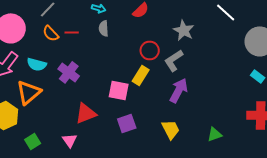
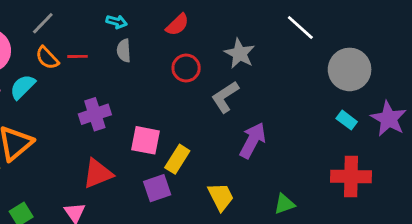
red circle: (150, 50) -> (186, 68), moved
cyan semicircle: (37, 64) -> (23, 87), moved, turned 120
purple cross: (69, 72) -> (95, 114), moved, turned 35
yellow rectangle: (141, 75) -> (177, 159), moved
purple arrow: (179, 90) -> (253, 140), moved

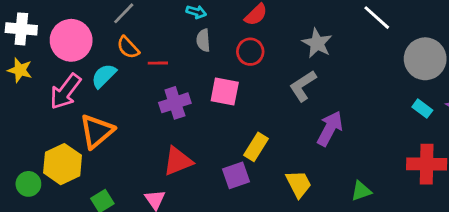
red line: (78, 56) -> (158, 63), moved
red circle: (186, 68) -> (250, 52), moved
pink square: (146, 140) -> (225, 91), moved

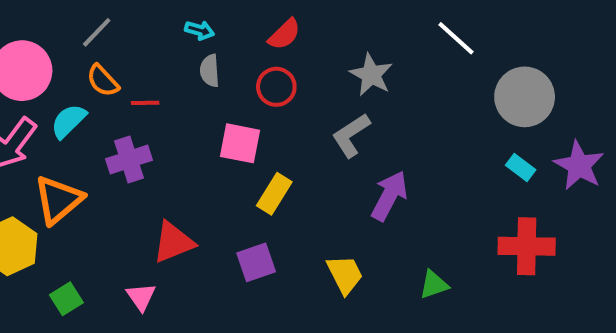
purple cross: (175, 103) -> (129, 159), moved
yellow rectangle: (256, 147) -> (274, 194), moved

